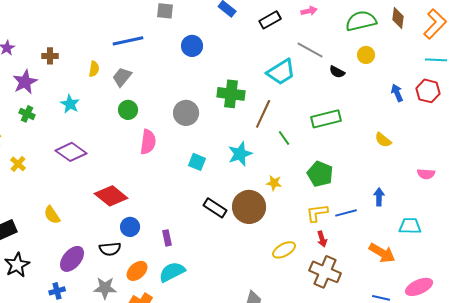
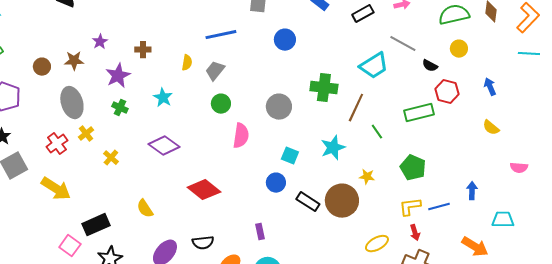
red hexagon: (428, 91) -> (447, 92), moved
yellow semicircle: (383, 140) -> (491, 128), moved
blue circle: (130, 227) -> (276, 183), moved

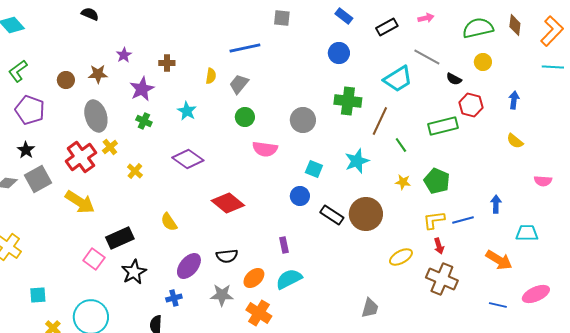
blue circle: (285, 40) -> (339, 53), moved
blue arrow: (490, 87) -> (514, 100), turned 30
pink semicircle: (241, 136) -> (265, 149), turned 90
red cross: (57, 144) -> (81, 157), size x1.4
yellow star: (367, 177) -> (403, 182), moved

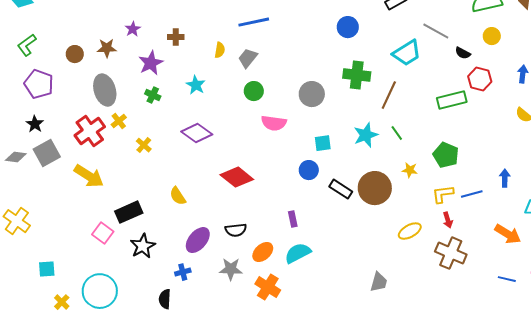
green line: (401, 145) -> (397, 133), moved
cyan square: (314, 169) -> (323, 143), turned -30
yellow star: (403, 182) -> (410, 170), moved

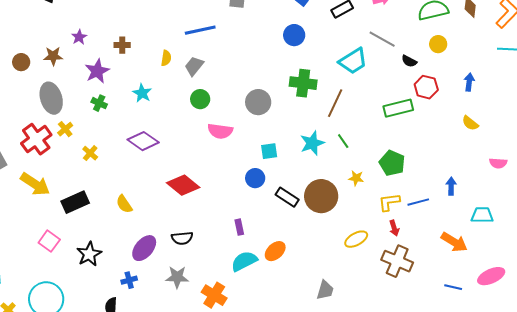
black rectangle: (129, 212) -> (75, 202), moved
orange ellipse: (263, 252) -> (275, 251), moved

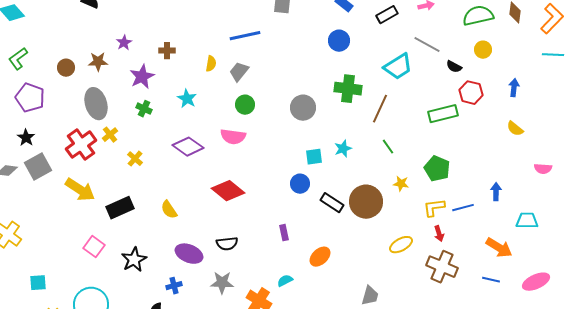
pink semicircle: (220, 131) -> (233, 137), moved
cyan star: (312, 143) -> (343, 149), moved, size x0.7
purple ellipse: (144, 248) -> (189, 254), turned 72
cyan semicircle: (244, 261) -> (285, 281), moved, size x0.6
blue line: (453, 287) -> (491, 280), moved

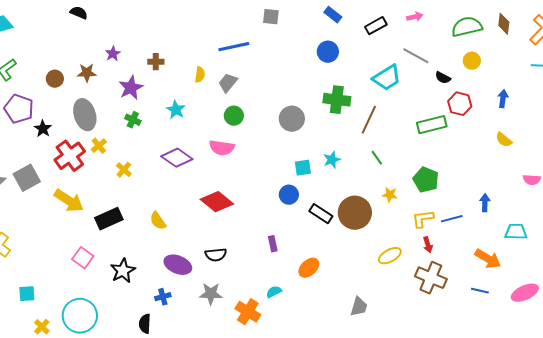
black star: (26, 138) -> (43, 129), moved

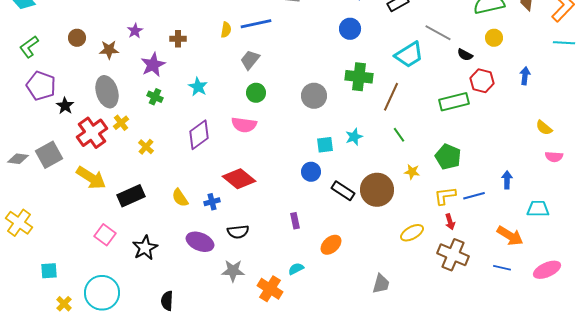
yellow semicircle: (200, 75) -> (226, 30), moved
brown circle: (55, 79) -> (77, 38), moved
yellow semicircle: (504, 140) -> (544, 128), moved
purple diamond: (177, 158) -> (199, 135), turned -72
blue cross: (163, 297) -> (212, 202), moved

